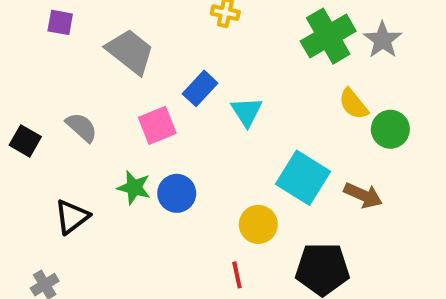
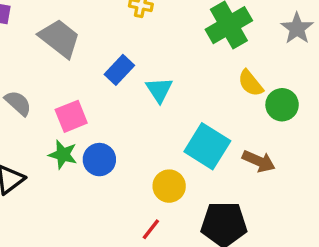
gray star: (383, 40) -> (297, 28), moved
pink square: (157, 125) -> (71, 116), moved
red line: (237, 275) -> (151, 229), turned 50

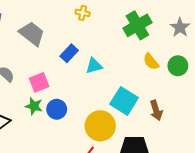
cyan triangle: (159, 90) -> (94, 66), turned 48
green circle: (282, 105) -> (178, 66), moved
brown arrow: (259, 161) -> (156, 110), turned 48
yellow circle: (169, 186) -> (100, 126), size x1.5

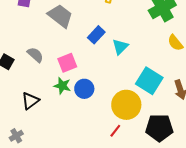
cyan triangle: (94, 66) -> (120, 47), turned -30

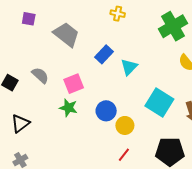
blue circle: (84, 89) -> (106, 111), moved
black triangle: (30, 101) -> (20, 123), moved
yellow circle: (126, 105) -> (125, 125), moved, size x0.6

